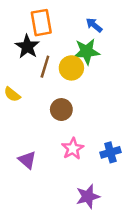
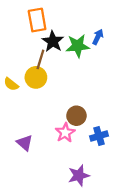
blue arrow: (94, 25) -> (98, 37), moved, turned 77
black star: (27, 47) -> (53, 41), moved
yellow circle: (71, 68) -> (36, 77), moved
brown circle: (61, 110) -> (76, 116), moved

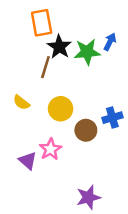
yellow circle: (36, 77) -> (61, 109), moved
yellow semicircle: (11, 84) -> (21, 102), moved
pink star: (65, 133) -> (50, 149), moved
blue cross: (99, 136) -> (112, 118), moved

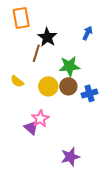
orange rectangle: (42, 23) -> (21, 18), moved
green star: (87, 52) -> (69, 66), moved
brown circle: (86, 130) -> (68, 86), moved
purple triangle: (28, 161) -> (31, 128), moved

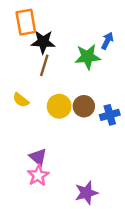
black star: (47, 37) -> (43, 42), moved, turned -30
green star: (69, 66) -> (88, 57), moved
pink star: (40, 119) -> (38, 175), moved

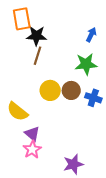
green star: (88, 57) -> (86, 64), moved
yellow semicircle: (21, 100) -> (17, 112), moved, size x1.5
blue cross: (110, 115) -> (93, 98), turned 35

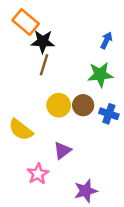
orange rectangle: (22, 19) -> (26, 22), turned -40
purple triangle: (32, 134) -> (62, 150), moved, turned 42

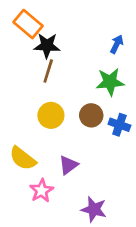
yellow circle: (59, 105) -> (51, 115), moved
yellow semicircle: (21, 130) -> (23, 158), moved
purple star: (86, 191) -> (94, 209), turned 30

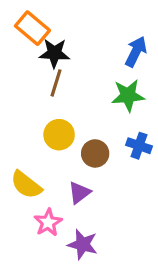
blue arrow: (117, 44) -> (136, 52), size x1.4
brown circle: (91, 115) -> (95, 153), moved
purple star: (94, 209) -> (83, 244), moved

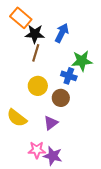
blue arrow: (136, 52) -> (62, 33), moved
blue cross: (139, 146) -> (69, 76), moved
pink star: (48, 222) -> (37, 150), moved, turned 30

